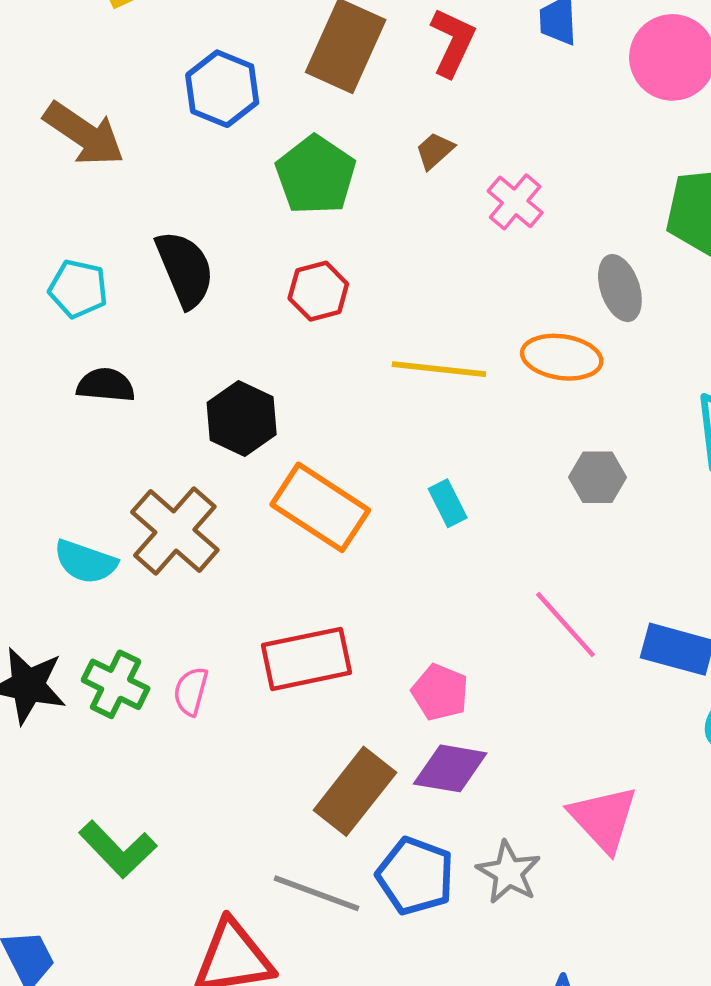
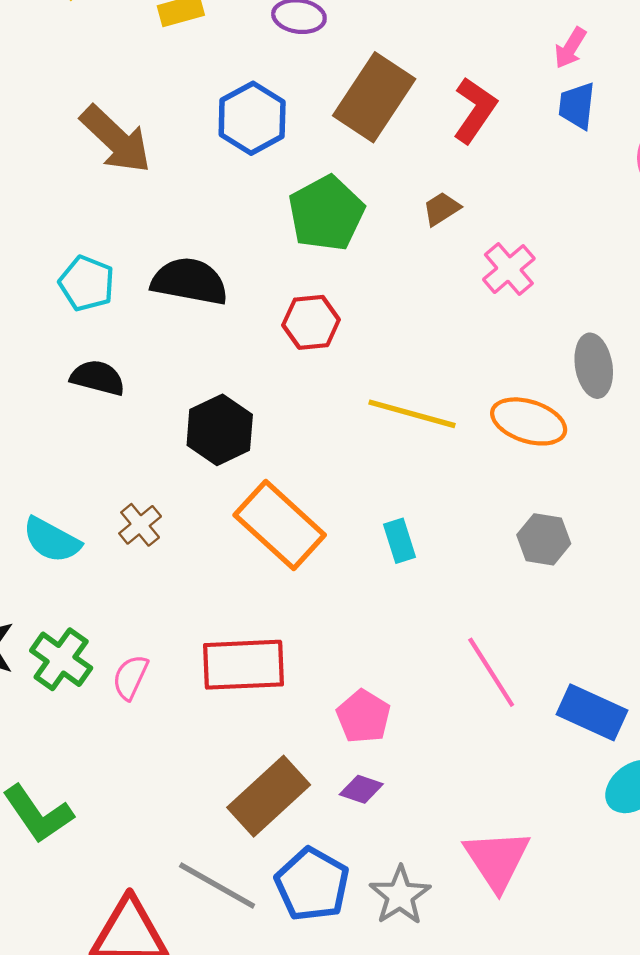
black semicircle: (185, 269) -> (190, 281), turned -66
brown cross: (175, 531) -> (140, 525), size x0.5
purple diamond: (450, 768) -> (361, 789), size x0.6

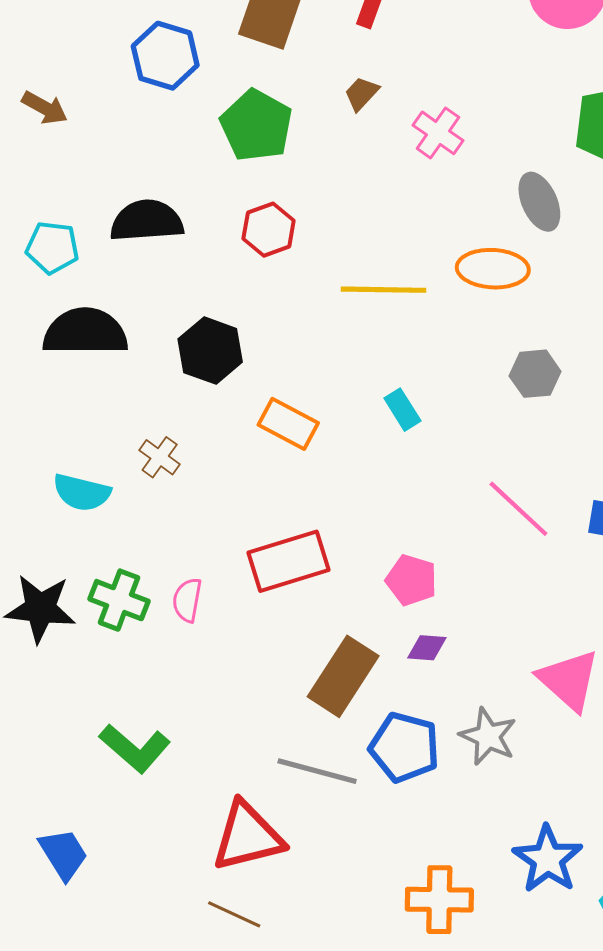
brown arrow: (116, 139) -> (45, 108), size x0.6
black semicircle: (98, 378) -> (85, 332), size x1.6
orange rectangle: (280, 525) -> (288, 424), size x0.7

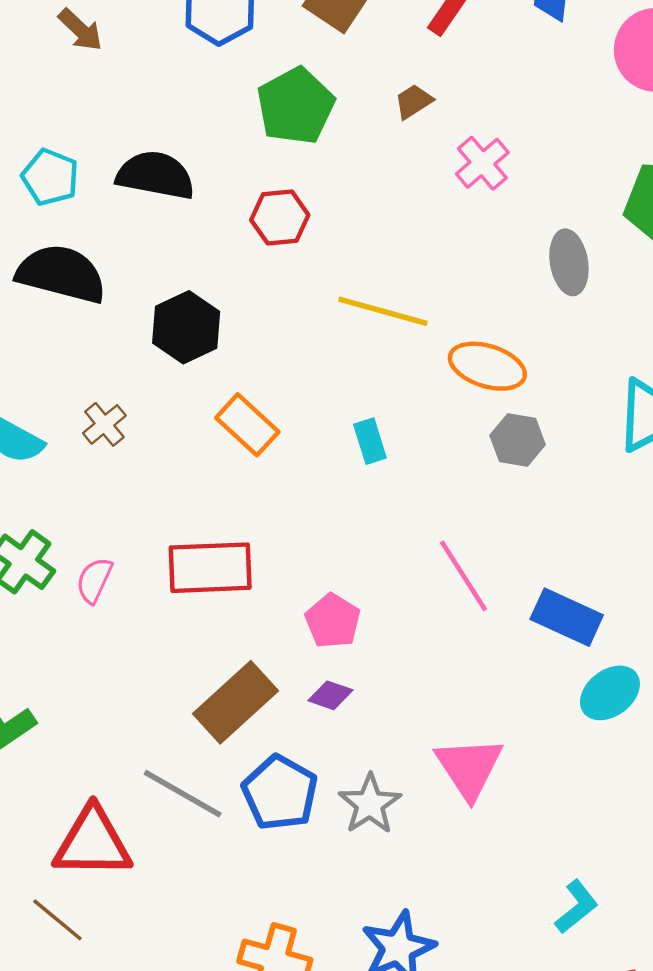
orange ellipse: (493, 269) -> (487, 366), moved

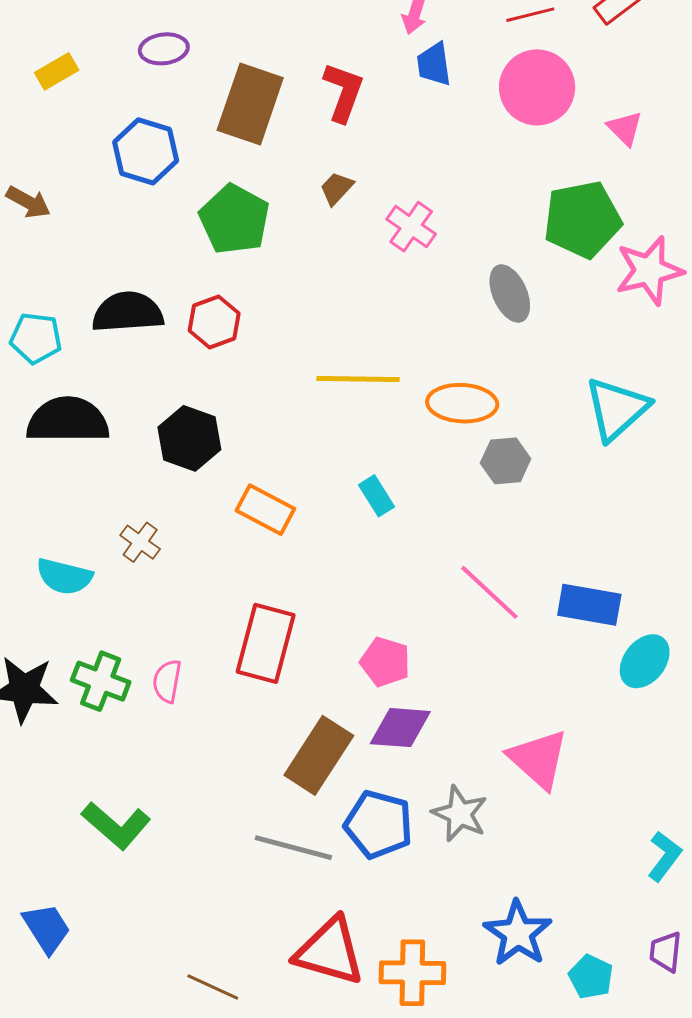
red hexagon: (280, 217) -> (214, 322), moved
red rectangle: (210, 568) -> (266, 643), turned -58
purple diamond: (330, 695) -> (400, 728), size x1.6
red triangle: (93, 843) -> (330, 951), moved, turned 30

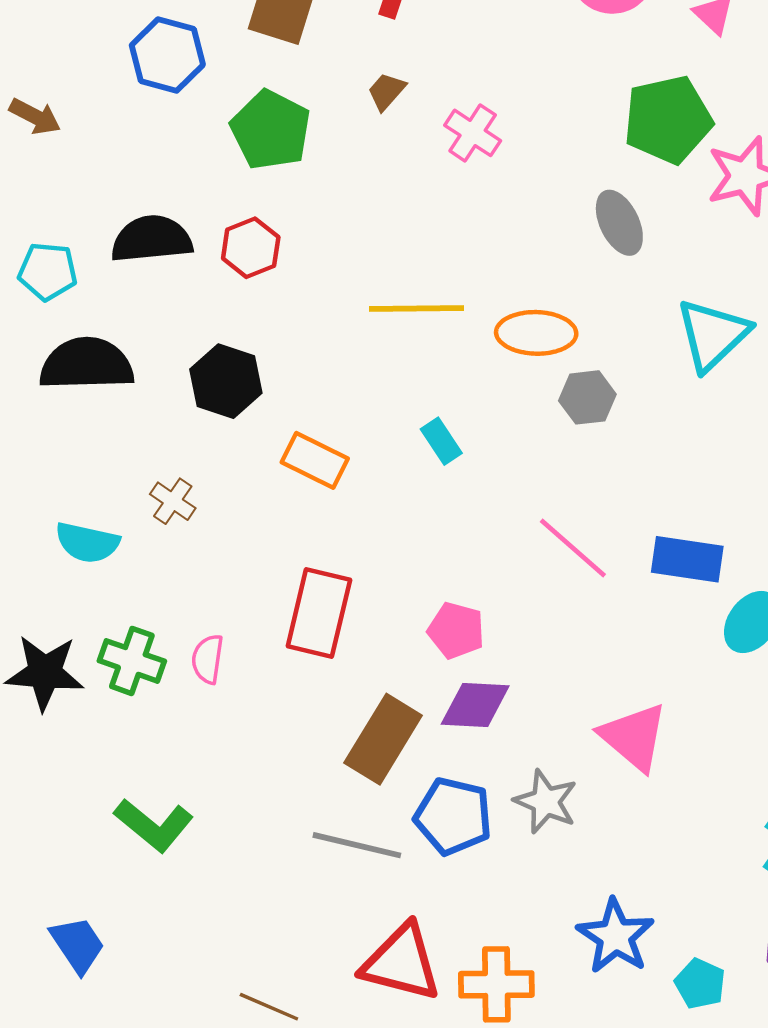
gray ellipse: (510, 293) -> (619, 223), moved

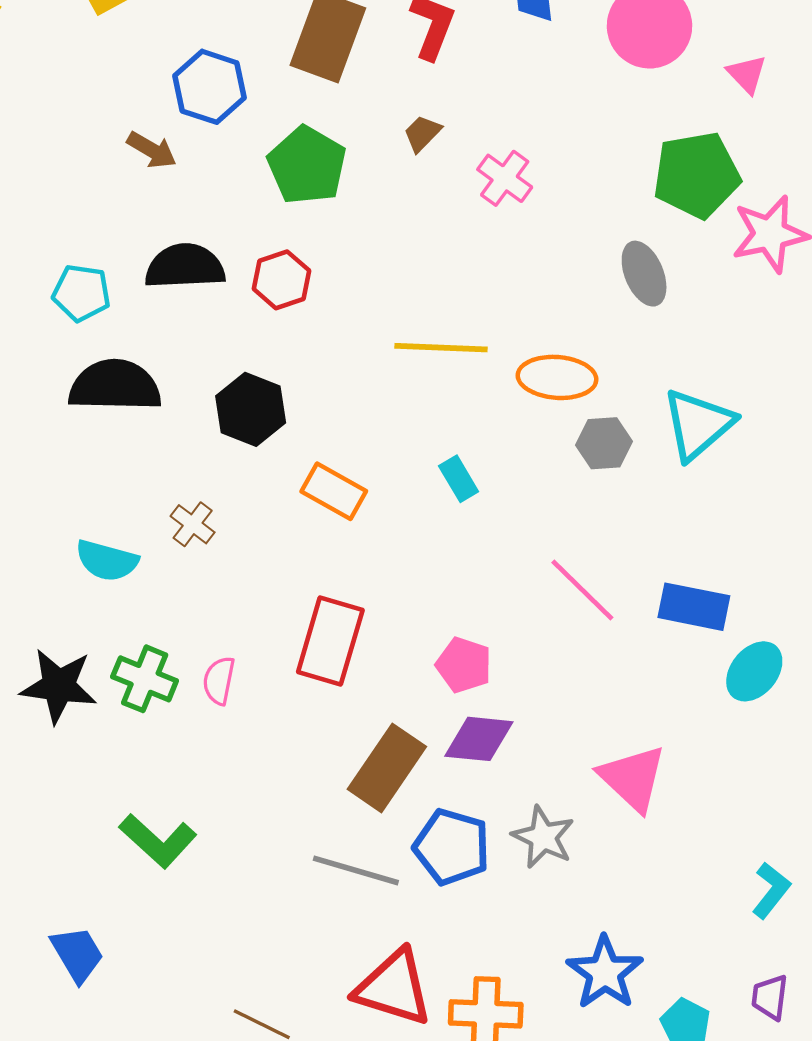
brown arrow: (35, 116) -> (152, 150), moved
cyan triangle: (713, 335) -> (698, 424), moved

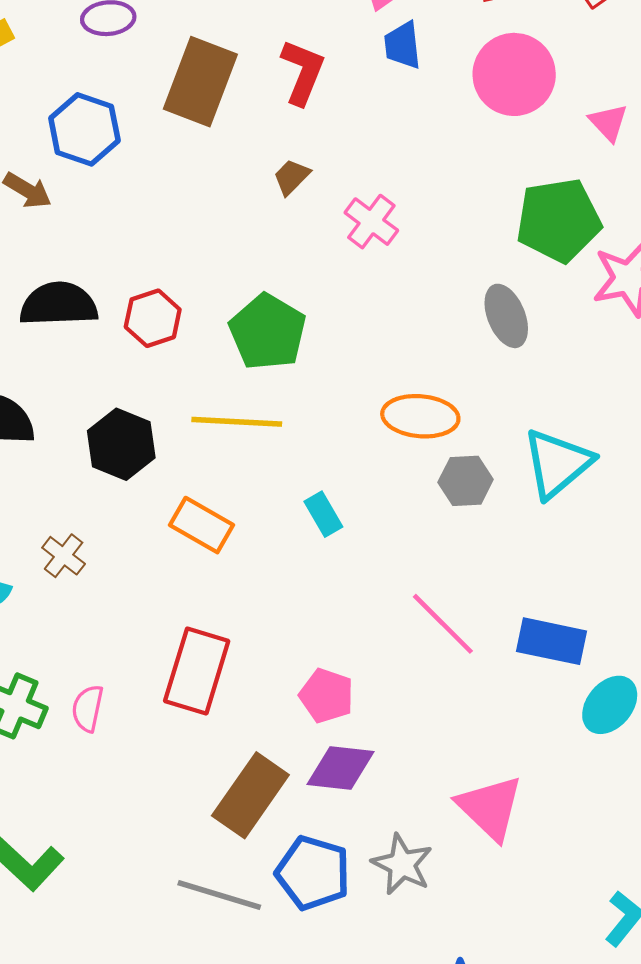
green pentagon: (307, 165) -> (268, 332), moved
yellow line: (441, 348) -> (237, 422), moved

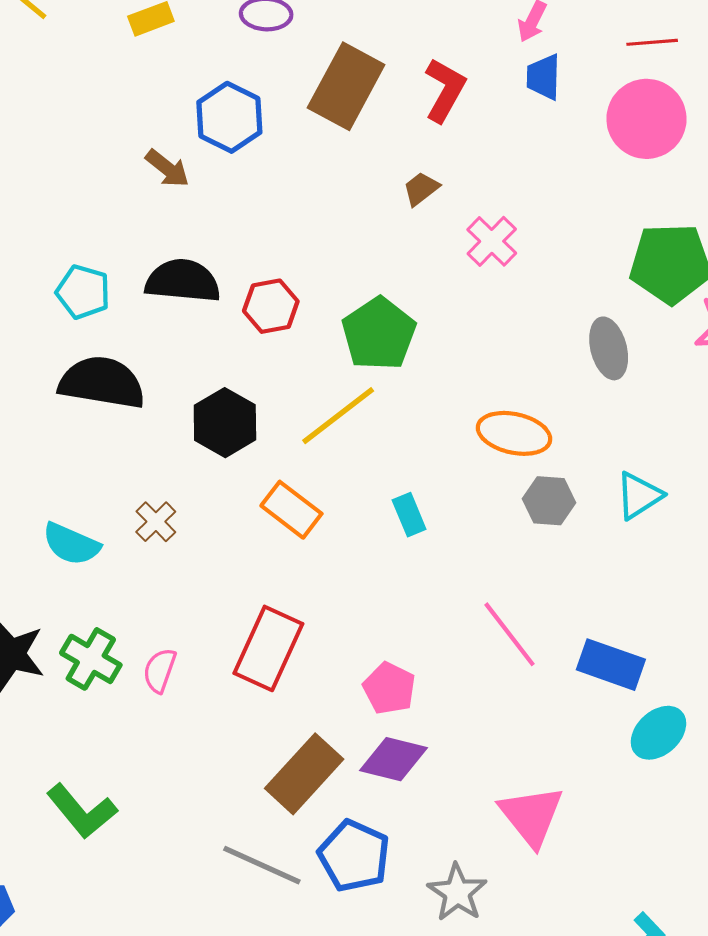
yellow line: (237, 422) -> (338, 416), turned -48
cyan triangle: (557, 463) -> (639, 496), size x0.7
gray star: (402, 864) -> (457, 893), moved

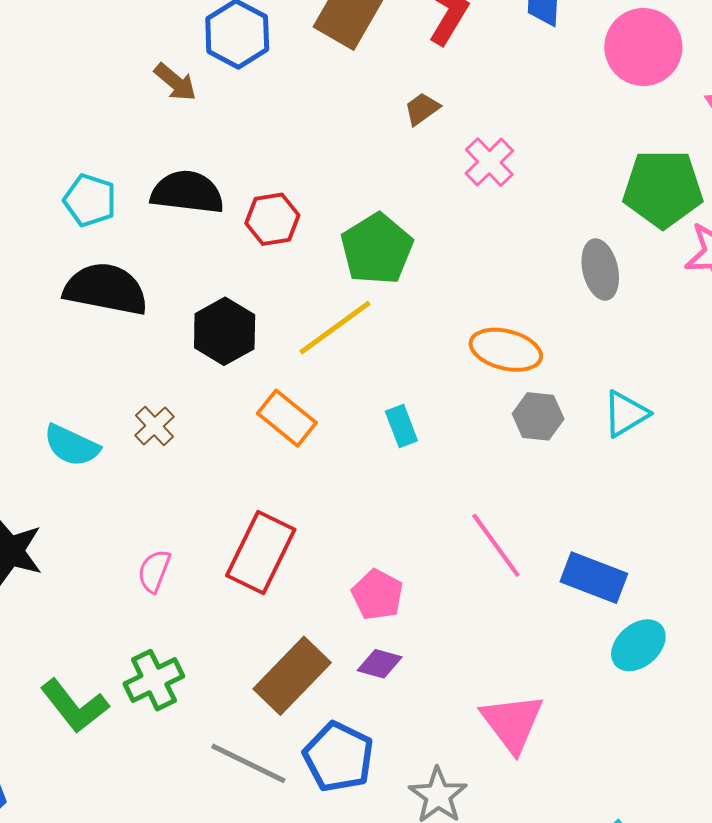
green cross: (91, 659) -> (154, 680), moved, turned 32
purple diamond: (394, 759) -> (380, 664), size x0.7

